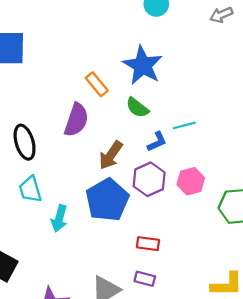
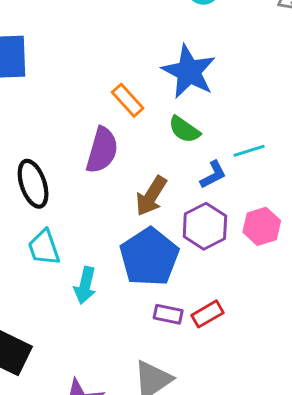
red rectangle: (148, 244) -> (207, 314), turned -35
purple rectangle: (145, 279) -> (168, 314), moved

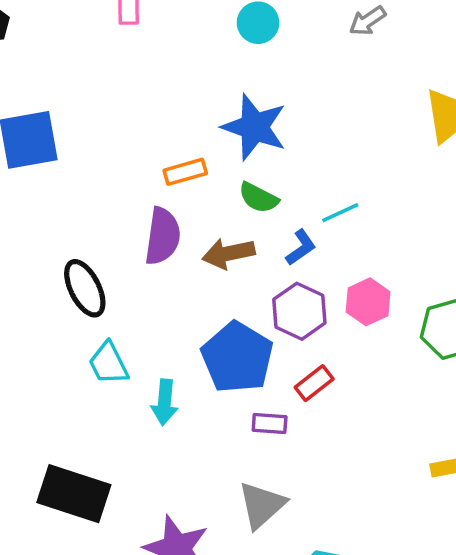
orange rectangle: (128, 100) -> (185, 172), turned -56
brown arrow: (151, 196) -> (229, 253), moved, turned 54
red rectangle: (207, 314) -> (314, 383), moved

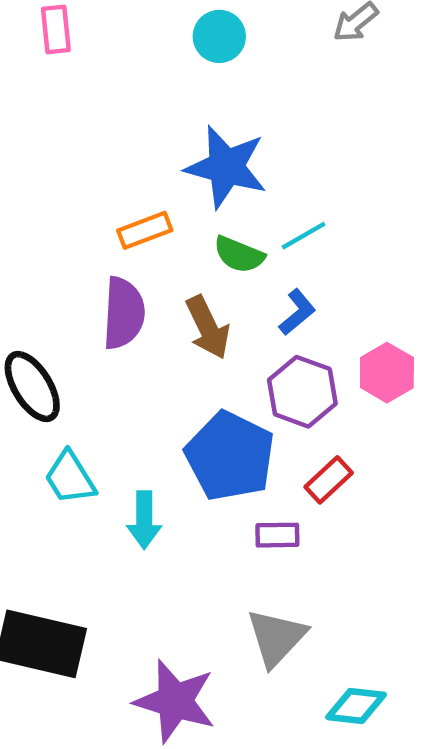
cyan line: (340, 213) -> (304, 236), moved
brown arrow: (229, 253) -> (208, 327), turned -99

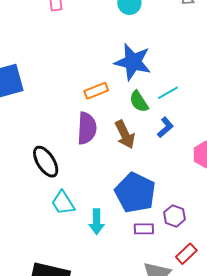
green semicircle: (239, 255) -> (139, 101), turned 35
purple hexagon: (302, 392) -> (174, 216), moved, size x0.7
red rectangle: (329, 480) -> (186, 254), moved
purple rectangle: (277, 535) -> (144, 229), moved

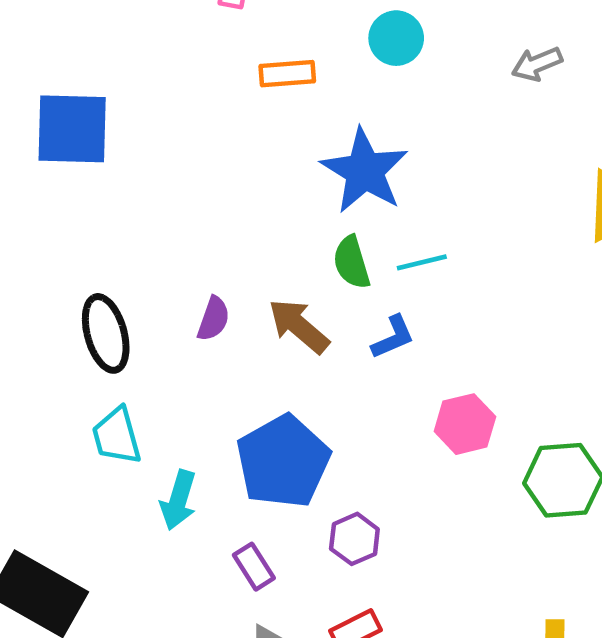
orange rectangle: (96, 91) -> (287, 74), moved
purple semicircle: (87, 128) -> (213, 319), moved, size x0.6
brown arrow: (125, 135) -> (299, 326), turned 140
purple rectangle: (144, 229) -> (254, 567), moved, turned 42

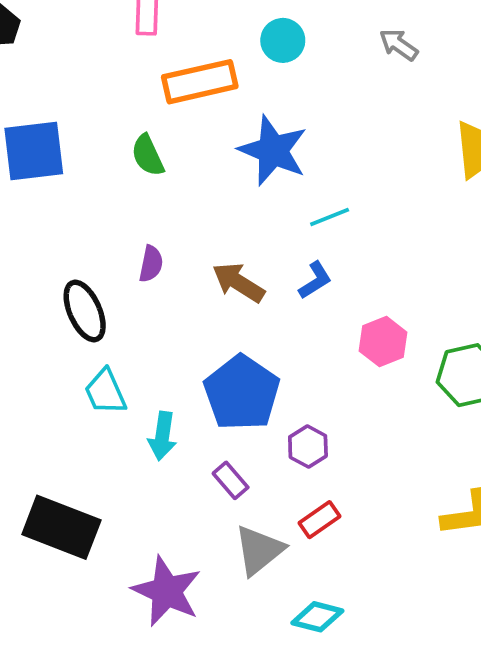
gray arrow: (537, 64) -> (399, 45), turned 66
orange rectangle: (287, 74) -> (200, 82), size x1.6
green semicircle: (352, 262) -> (148, 155), moved
purple semicircle: (213, 319) -> (151, 264), moved

